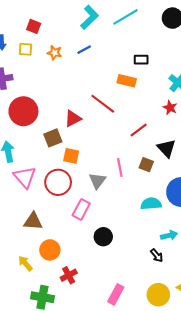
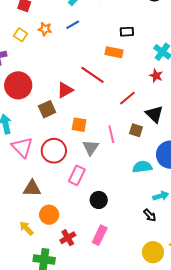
yellow square: (26, 49) -> (21, 35), moved, turned 32
orange square: (71, 156) -> (79, 125), moved
pink rectangle: (116, 294) -> (100, 235), moved

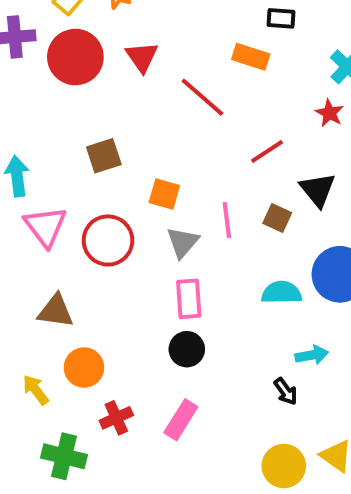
red circle: (18, 85) -> (75, 57), moved
red triangle: (65, 90) -> (142, 57), moved, turned -42
pink rectangle: (77, 175) -> (189, 299), moved, turned -36

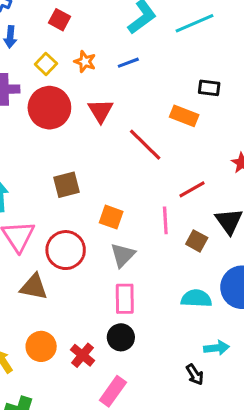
pink line: (227, 220) -> (165, 220), moved
brown triangle: (56, 311) -> (34, 287), moved
red cross: (116, 418) -> (82, 355), moved, turned -30

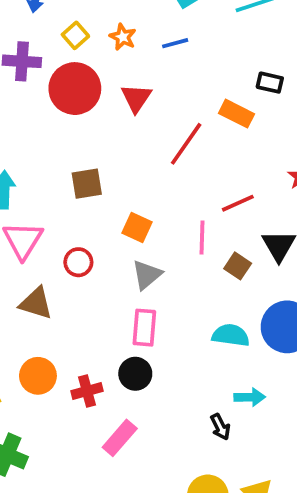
red line: (145, 145) -> (186, 144), turned 75
red circle: (66, 250) -> (78, 262), size x0.6
red cross: (82, 355) -> (87, 391), turned 30

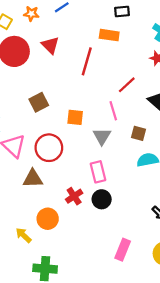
red circle: (78, 262) -> (49, 148), size x1.6
brown square: (238, 266) -> (139, 133), moved
gray triangle: (147, 275) -> (102, 136), moved
red cross: (87, 391) -> (74, 196), moved
pink rectangle: (120, 438) -> (123, 250), moved

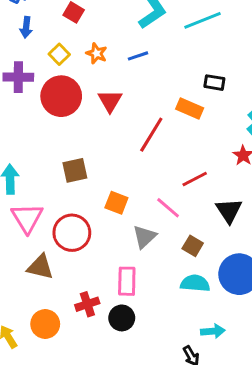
pink line: (113, 111) -> (168, 208), turned -48

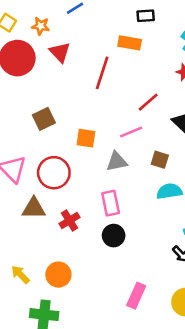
orange star: (97, 53) -> (41, 26), moved
pink line: (168, 208) -> (131, 132), turned -50
gray triangle: (144, 237) -> (117, 162), turned 45
red cross: (87, 304) -> (69, 220), moved
orange circle: (45, 324) -> (58, 275), moved

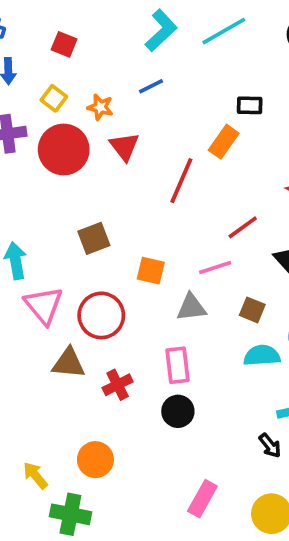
orange rectangle: (130, 43) -> (224, 142), turned -70
yellow arrow: (20, 274) -> (35, 475), moved

